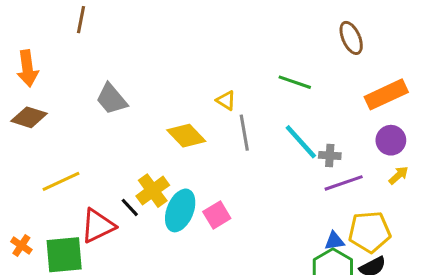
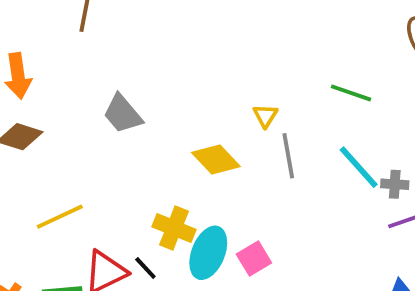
yellow triangle: (226, 101) -> (265, 116), turned 30
yellow cross: (153, 191) -> (174, 228), turned -32
black line: (130, 207) -> (145, 268), moved

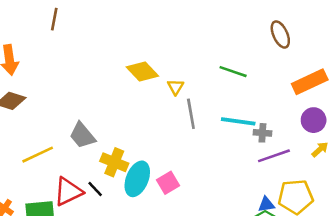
gray trapezoid: (123, 114) -> (82, 135), moved
yellow diamond: (216, 160) -> (142, 72), moved
cyan line: (359, 167) -> (238, 121), turned -40

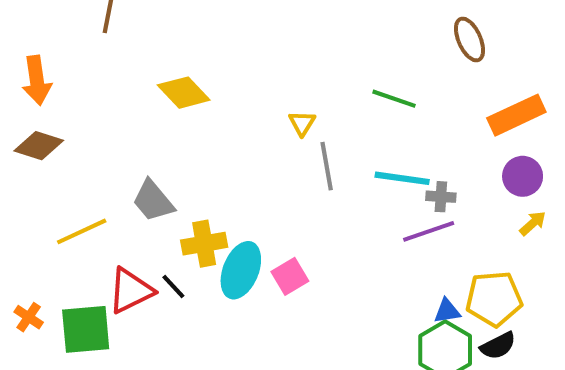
yellow diamond: (142, 72) -> (184, 93), moved
purple line: (274, 156) -> (429, 231), moved
yellow cross: (114, 162) -> (204, 244), turned -32

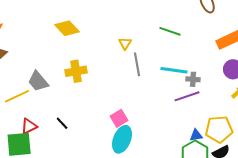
gray trapezoid: (153, 201) -> (38, 81), moved
yellow cross: (204, 244) -> (76, 71), moved
cyan ellipse: (241, 270) -> (122, 139), moved
red triangle: (131, 291) -> (29, 126), moved, size x0.7

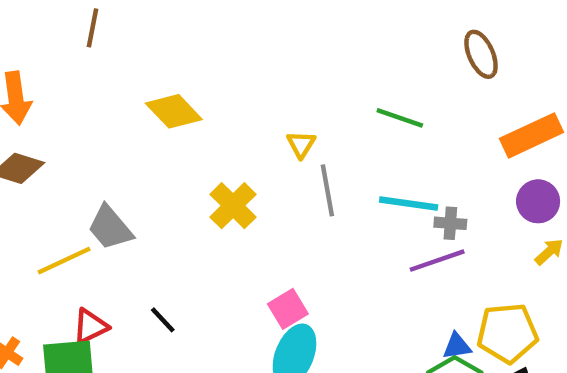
yellow cross: (76, 71) -> (233, 206), moved, turned -35

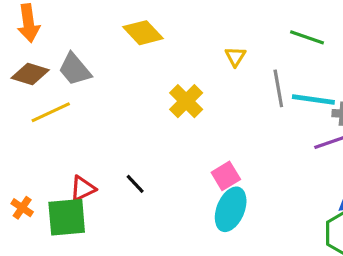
gray line: (327, 190) -> (278, 88), moved
gray trapezoid: (110, 228) -> (75, 69), moved
yellow line: (64, 261) -> (51, 112), moved

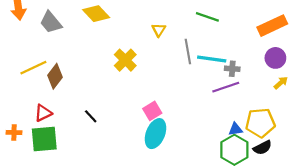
gray trapezoid: (75, 69) -> (51, 22), moved
brown diamond: (30, 74) -> (55, 76), moved, turned -70
red triangle: (83, 189) -> (43, 113), moved
orange cross: (22, 208) -> (14, 132), turned -32

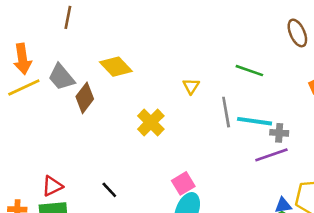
yellow line: (33, 68) -> (24, 87), moved
brown diamond: (55, 76) -> (85, 98), moved

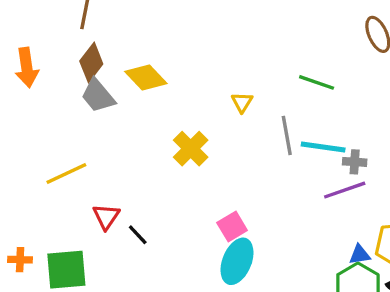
gray trapezoid: (61, 77) -> (98, 96), moved
yellow line: (24, 87) -> (66, 173), moved
brown diamond: (85, 98) -> (91, 63), moved
red triangle: (52, 186) -> (106, 217), moved, turned -30

